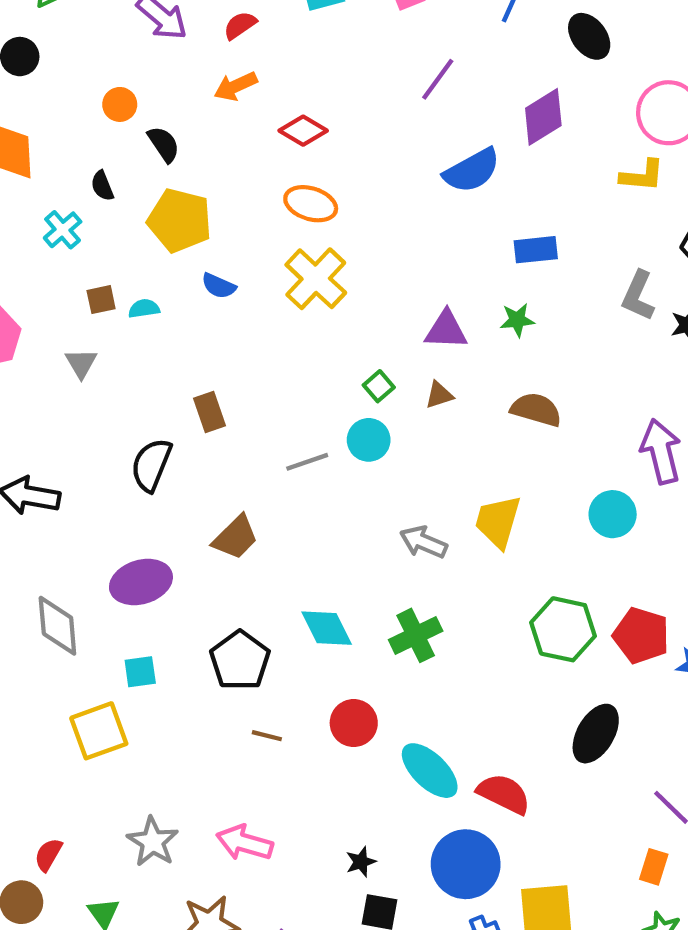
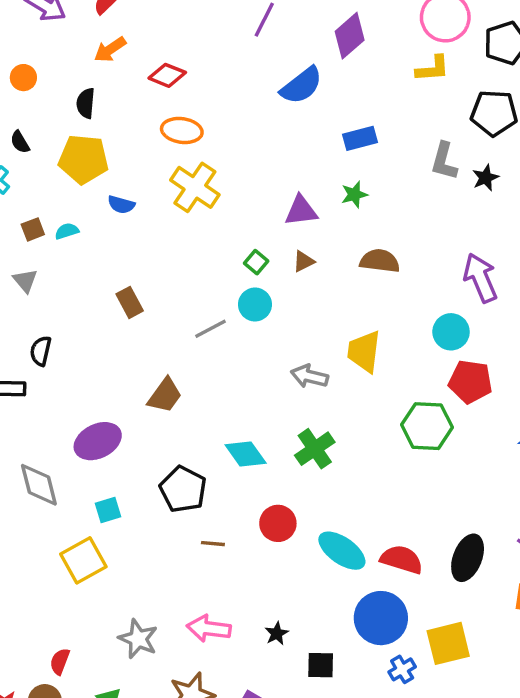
black semicircle: (164, 144) -> (86, 103), moved, turned -132
black semicircle: (151, 465) -> (41, 351), moved, size x0.7
red pentagon: (641, 635) -> (470, 382), moved
black ellipse: (596, 734) -> (468, 558), moved
black star: (361, 862) -> (277, 633), moved

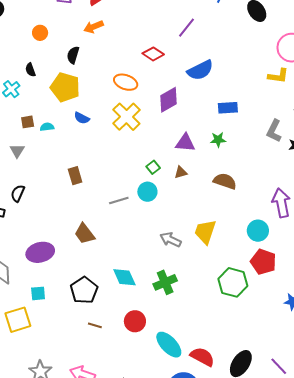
purple diamond: (350, 36) -> (168, 100), moved
red diamond: (167, 75) -> (153, 54), moved
brown trapezoid: (165, 395) -> (84, 234), turned 95

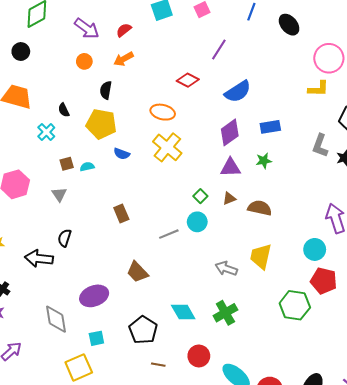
orange circle: (40, 33) -> (84, 61), moved
purple diamond: (168, 100) -> (230, 132), moved
brown semicircle: (225, 181) -> (260, 208), moved

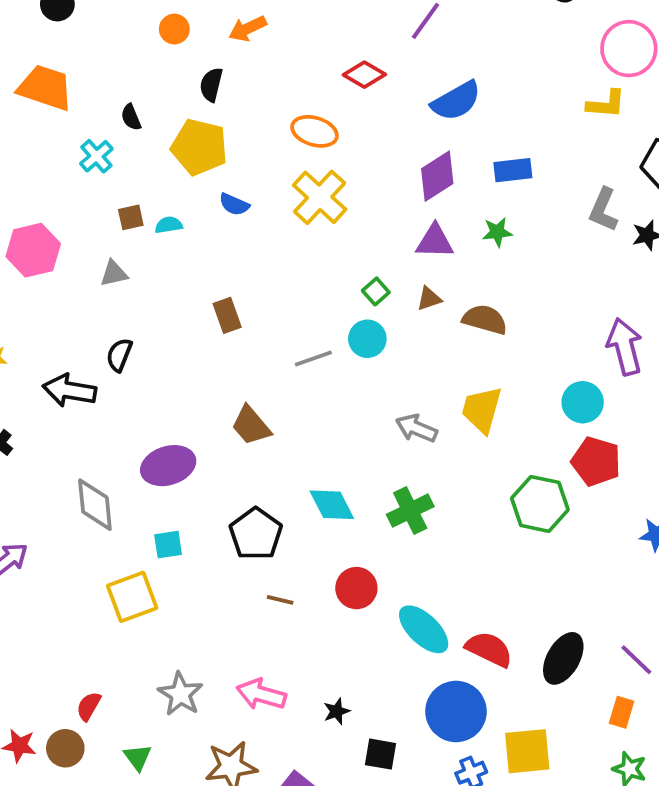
gray triangle: (59, 194) -> (114, 273), turned 49

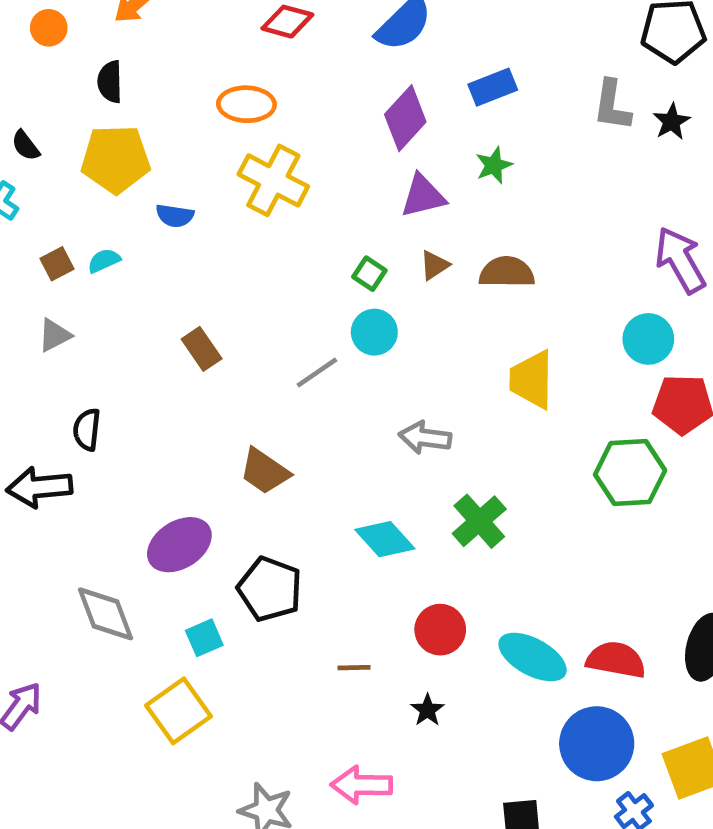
gray arrow: (416, 428) -> (425, 438), moved
black pentagon: (256, 534) -> (270, 589), moved
black star: (337, 711) -> (427, 710), moved

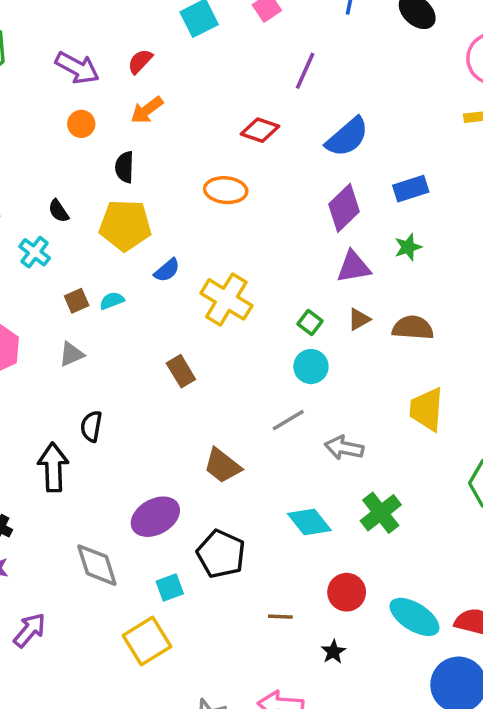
yellow cross: (273, 180) -> (226, 299), moved
blue semicircle: (175, 216) -> (167, 270), turned -52
gray line: (317, 372) -> (288, 420), moved
black arrow: (39, 487) -> (53, 467), turned 90

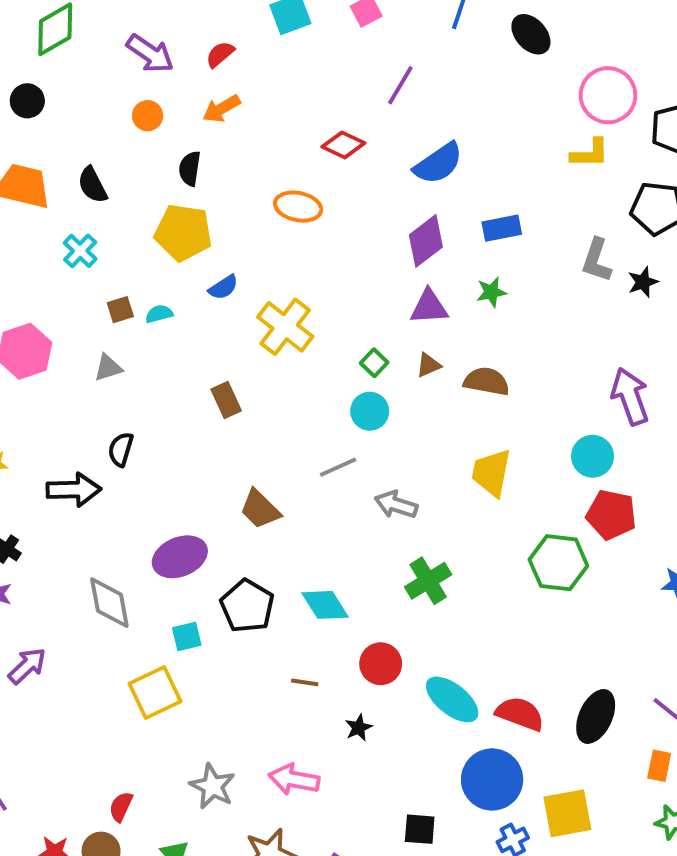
black semicircle: (58, 211) -> (92, 185), moved, size x1.4
black arrow: (53, 467) -> (74, 490), turned 84
cyan diamond: (309, 522) -> (325, 605), moved

